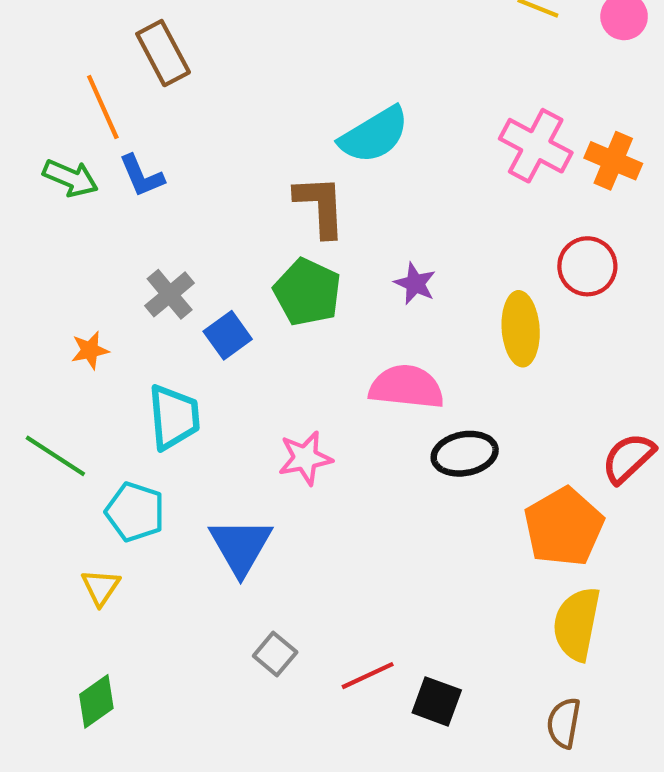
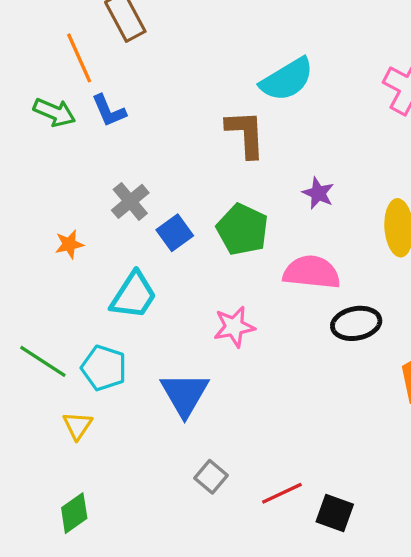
green pentagon: (307, 292) -> (242, 229), moved
cyan trapezoid: (174, 417) -> (134, 295), turned 38
green line: (55, 456) -> (43, 361), moved

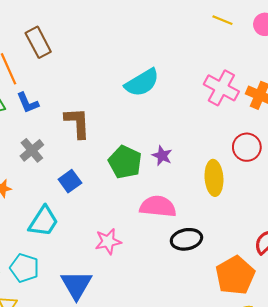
brown L-shape: (246, 134) -> (77, 123), moved
gray cross: (130, 201) -> (32, 150), moved
green pentagon: (242, 229) -> (125, 162), moved

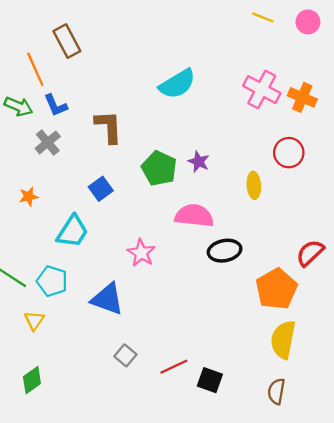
gray cross: (32, 150) -> (48, 142), moved
yellow ellipse: (214, 178) -> (254, 185), size x0.7
pink star: (108, 241) -> (141, 253), turned -30
blue triangle: (76, 285) -> (107, 299), turned -40

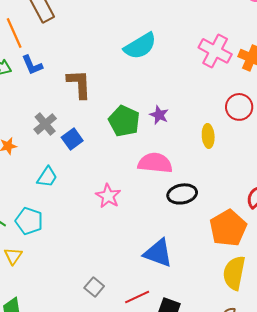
gray cross: (48, 142) -> (45, 124), moved
cyan trapezoid: (72, 231) -> (47, 177), size x0.7
blue triangle: (107, 299) -> (158, 253), moved

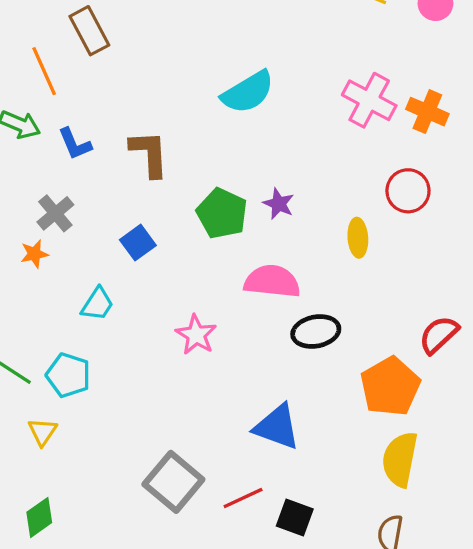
blue L-shape: (32, 65) -> (75, 144), moved
gray cross: (45, 124) -> (55, 213), moved
gray square: (94, 287) -> (173, 482), size x1.8

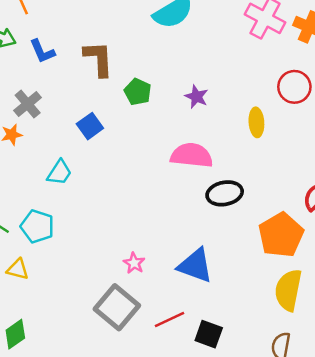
green pentagon: (222, 213) -> (138, 92), moved, size x0.7
pink star: (196, 335) -> (134, 263), moved, size x0.7
yellow triangle: (42, 432) -> (18, 269), turned -50

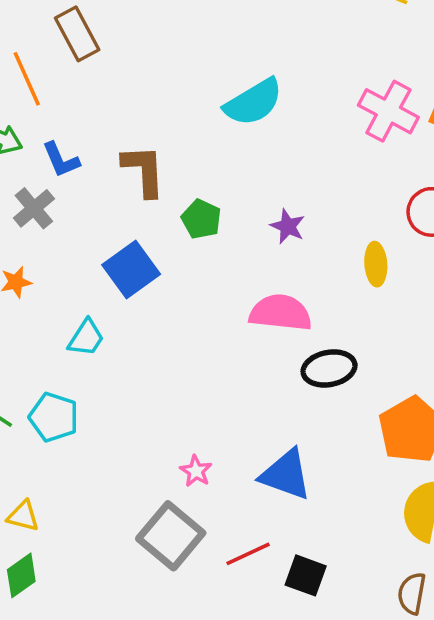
gray cross: (28, 104) -> (34, 208), moved
blue square: (90, 126) -> (131, 270), size x1.4
yellow triangle: (18, 269) -> (23, 516), moved

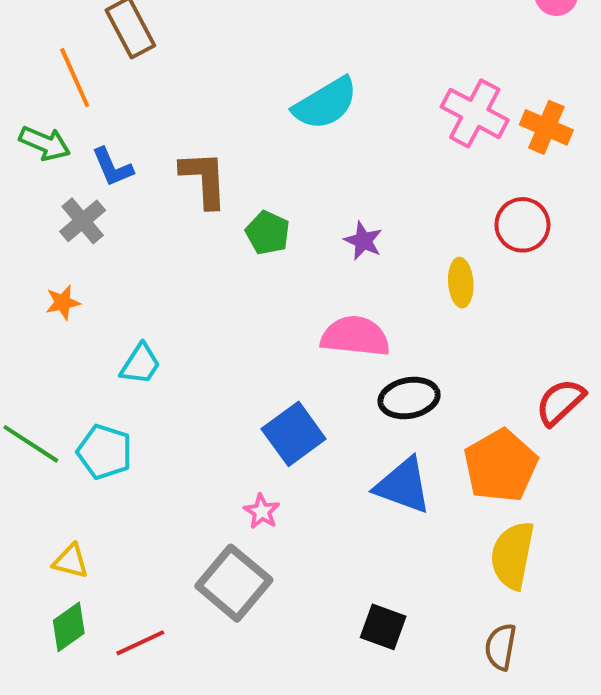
blue square: (131, 270) -> (294, 434), moved
blue triangle: (286, 475) -> (403, 486), moved
red line: (248, 554) -> (140, 643), moved

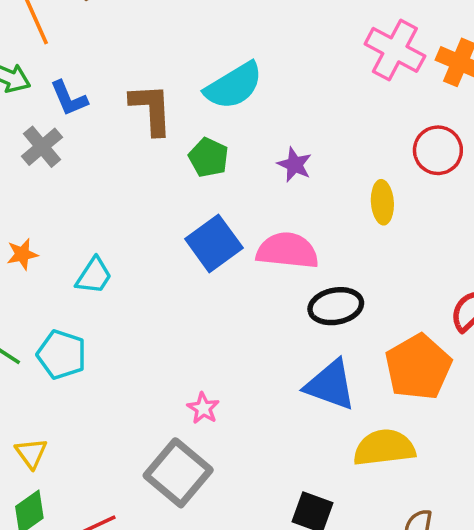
cyan semicircle: (325, 103) -> (234, 86), moved
orange star: (63, 302) -> (22, 254), moved
blue square: (294, 434) -> (214, 243), moved
yellow semicircle: (513, 555) -> (384, 448), moved, turned 72
yellow triangle: (71, 561) -> (31, 453), turned 40

